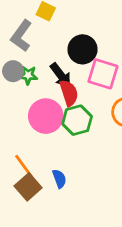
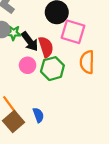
black arrow: (61, 75) -> (30, 41), moved
pink circle: (46, 116) -> (28, 65), size x0.6

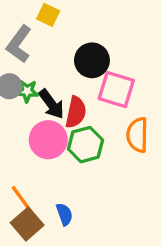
red semicircle: (46, 47) -> (76, 112), turned 30
pink circle: (28, 65) -> (48, 140), size x1.5

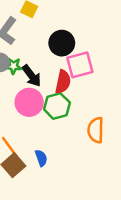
pink square: (116, 89) -> (80, 65), turned -32
red semicircle: (76, 112) -> (63, 82), moved
orange semicircle: (137, 135) -> (96, 130), moved

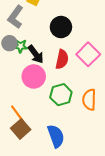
pink square: (80, 65) -> (88, 54), moved, turned -30
green hexagon: (57, 106) -> (61, 95), moved
blue semicircle: (41, 158) -> (56, 136), moved, size x1.6

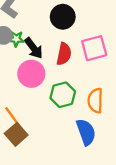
pink square: (88, 54) -> (94, 48), turned 30
blue semicircle: (56, 136) -> (86, 132), moved

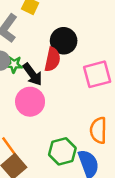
red semicircle: (64, 54) -> (52, 59), moved
green hexagon: (63, 95) -> (62, 151), moved

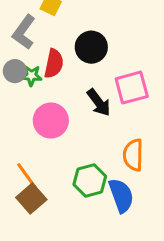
red semicircle: (52, 59) -> (54, 64), moved
black arrow: (33, 74) -> (99, 103), moved

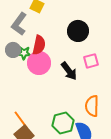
black circle: (91, 47) -> (78, 31), moved
pink square: (132, 88) -> (91, 61), size x0.7
pink circle: (51, 121) -> (39, 63), moved

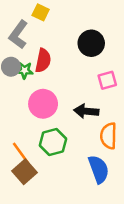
pink circle: (39, 63) -> (43, 104), moved
black arrow: (69, 71) -> (86, 111), moved, turned 132
green hexagon: (63, 123) -> (53, 142), moved

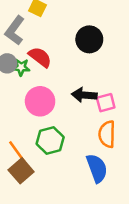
red semicircle: (43, 61) -> (40, 57), turned -65
pink square: (107, 80) -> (106, 103), moved
black arrow: (86, 111) -> (84, 95), moved

